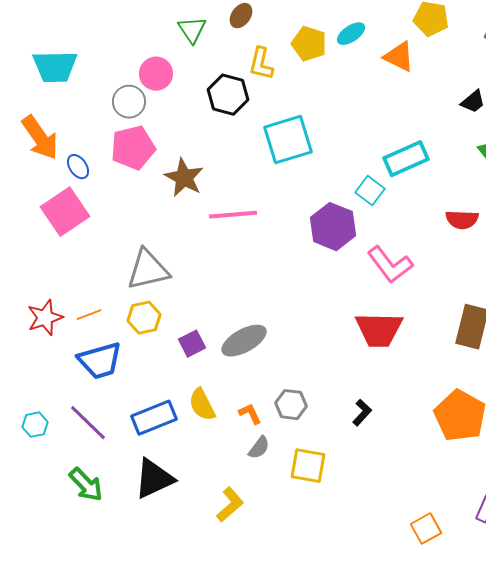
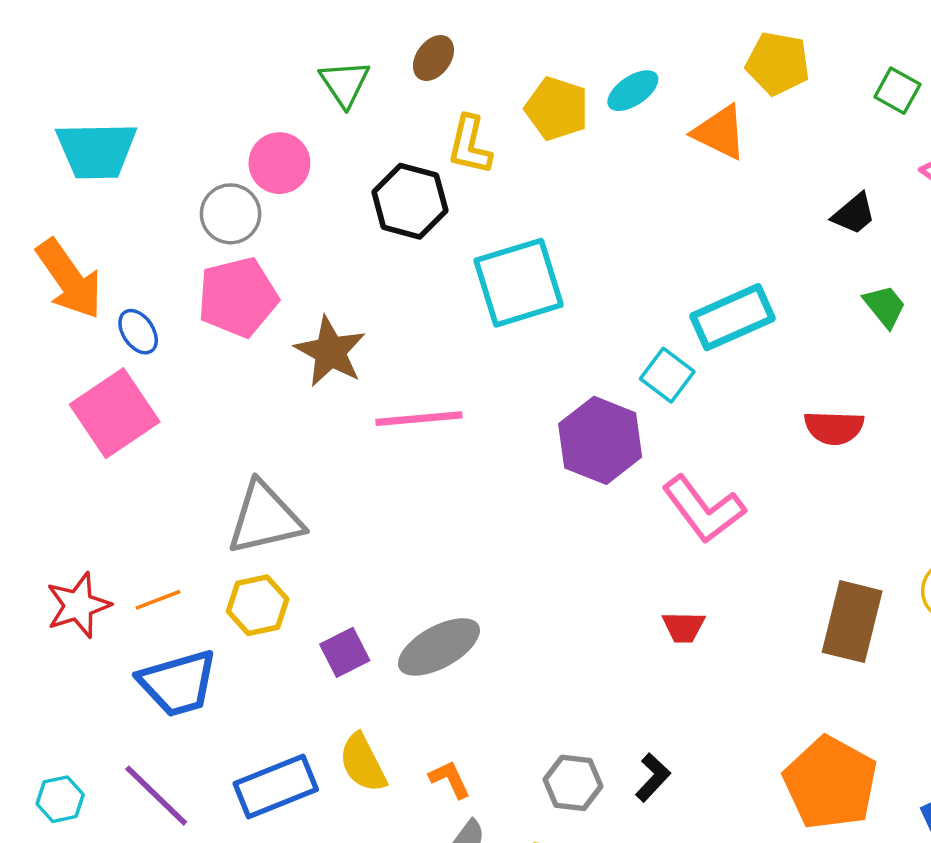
red trapezoid: (379, 330) -> (684, 627), size x0.5
gray hexagon: (291, 405) -> (573, 783), moved

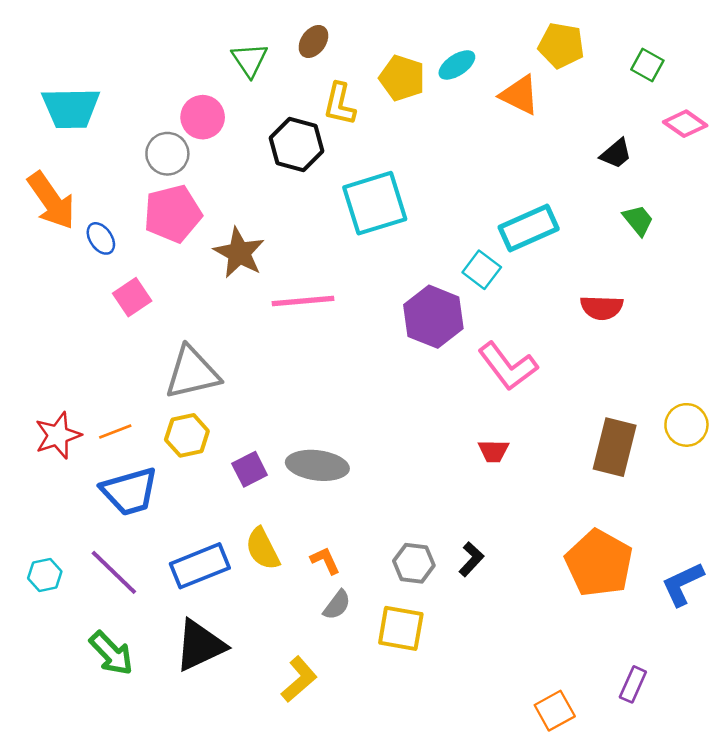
pink square: (115, 413) -> (132, 297), moved, size x0.6
gray ellipse: (439, 647) -> (317, 465), turned 36

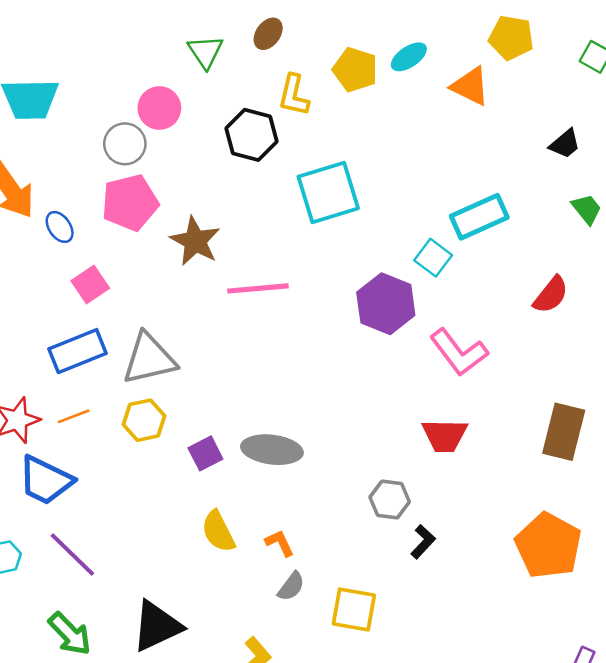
red semicircle: (602, 308) -> (551, 295), turned -54
red trapezoid: (493, 451) -> (445, 436), size x1.5
blue trapezoid: (130, 491) -> (46, 480), moved, turned 42
gray hexagon: (414, 563) -> (390, 499), moved
blue rectangle: (200, 566) -> (77, 351), moved

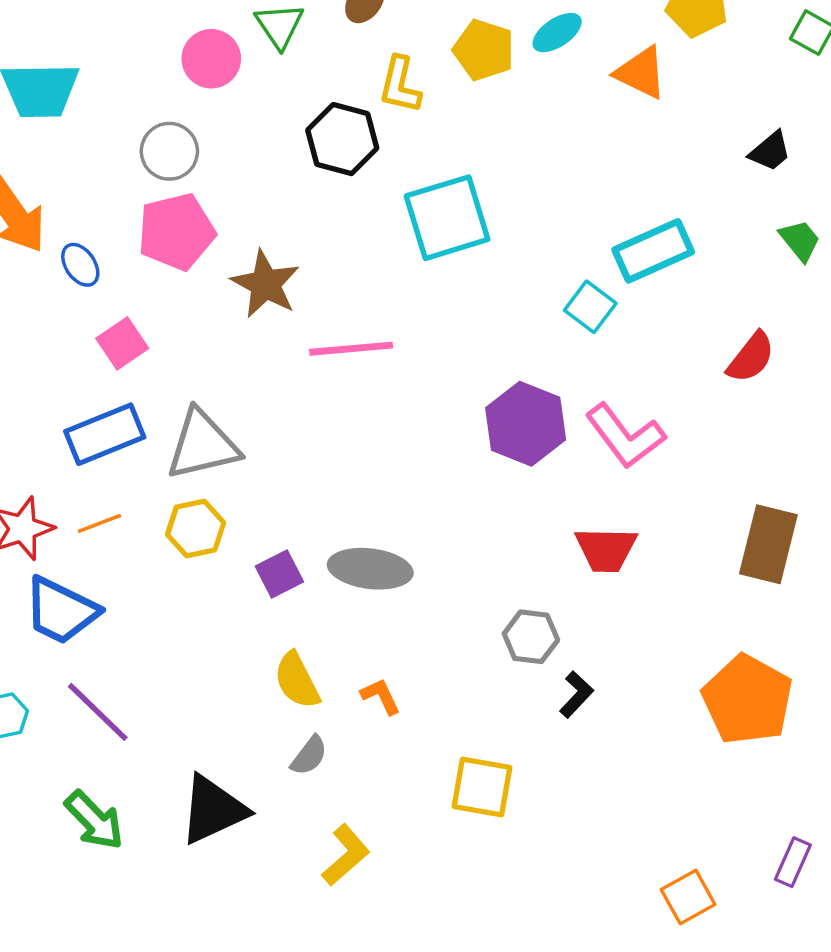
pink circle: (159, 108) -> (211, 59), moved
purple hexagon: (386, 304) -> (526, 424), moved
gray semicircle: (291, 586) -> (309, 756), moved

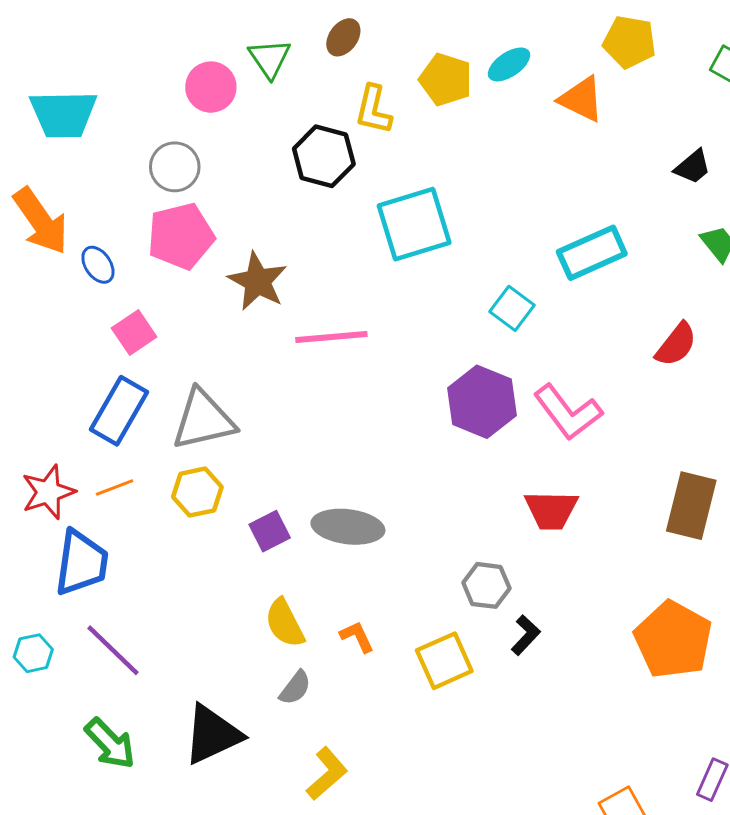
cyan square: (590, 307) -> (512, 308), moved
blue rectangle: (105, 434) -> (119, 411), turned -38
blue trapezoid: (61, 611) -> (81, 563), turned -108
yellow square: (482, 787) -> (444, 661), moved, turned -34

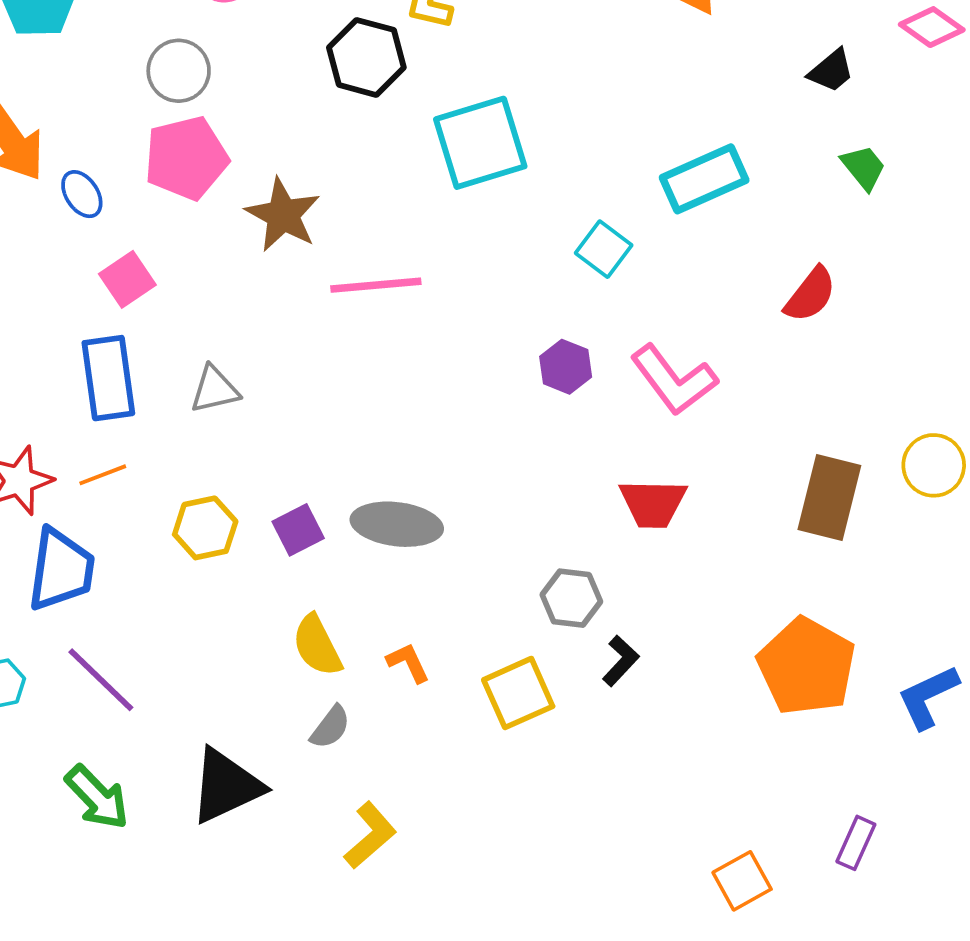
purple hexagon: (482, 402) -> (566, 367), size x0.6
blue rectangle: (119, 411) -> (108, 378), turned -38
gray triangle: (203, 420) -> (215, 389), size x0.6
yellow hexagon: (197, 492) -> (205, 528), moved

